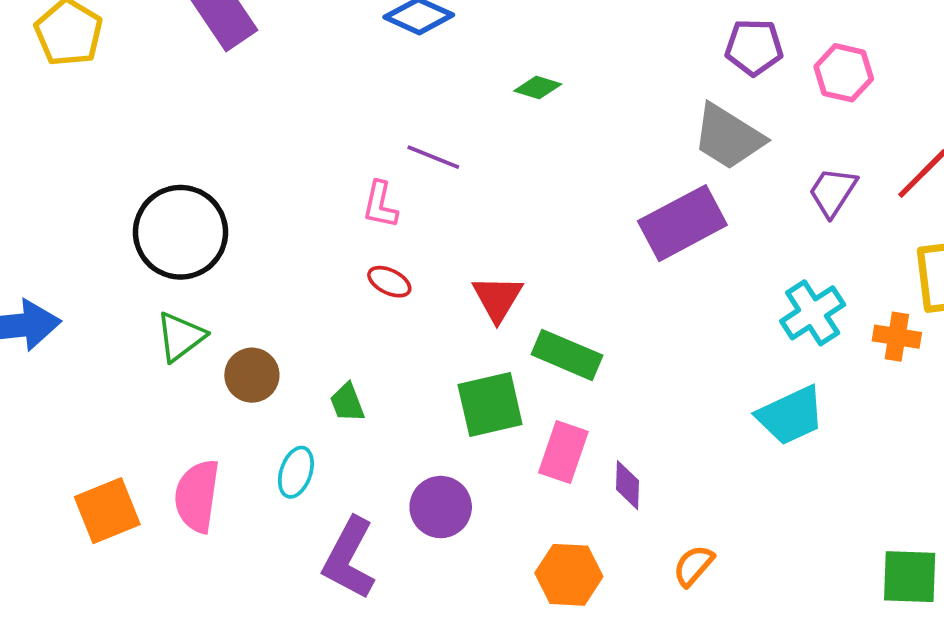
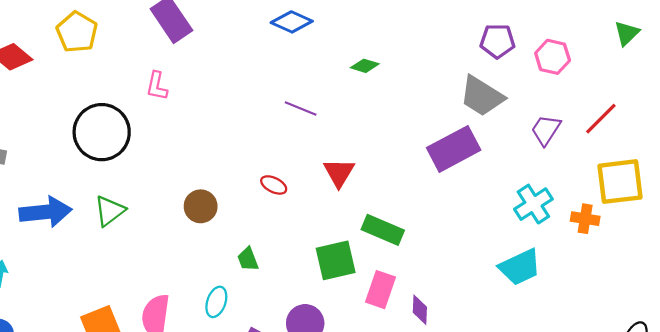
pink L-shape: (380, 205) -> (157, 86), moved
black circle: (181, 232) -> (102, 132), moved
red triangle: (497, 298) -> (339, 173), moved
green triangle: (181, 337) -> (110, 211), moved
brown circle: (252, 375) -> (201, 206), moved

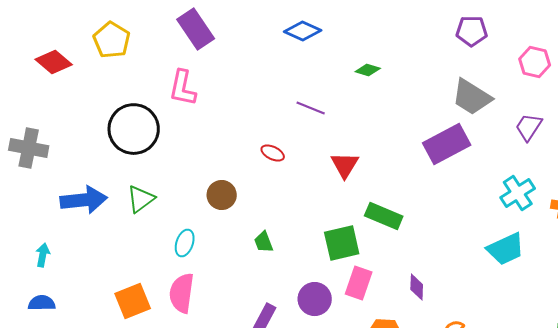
purple pentagon: (497, 41) -> (472, 31), moved
pink L-shape: (157, 86) -> (183, 88), size x1.4
red ellipse: (274, 185) -> (273, 153), moved
pink rectangle: (381, 290) -> (359, 283), moved
cyan ellipse: (216, 302) -> (185, 243), moved

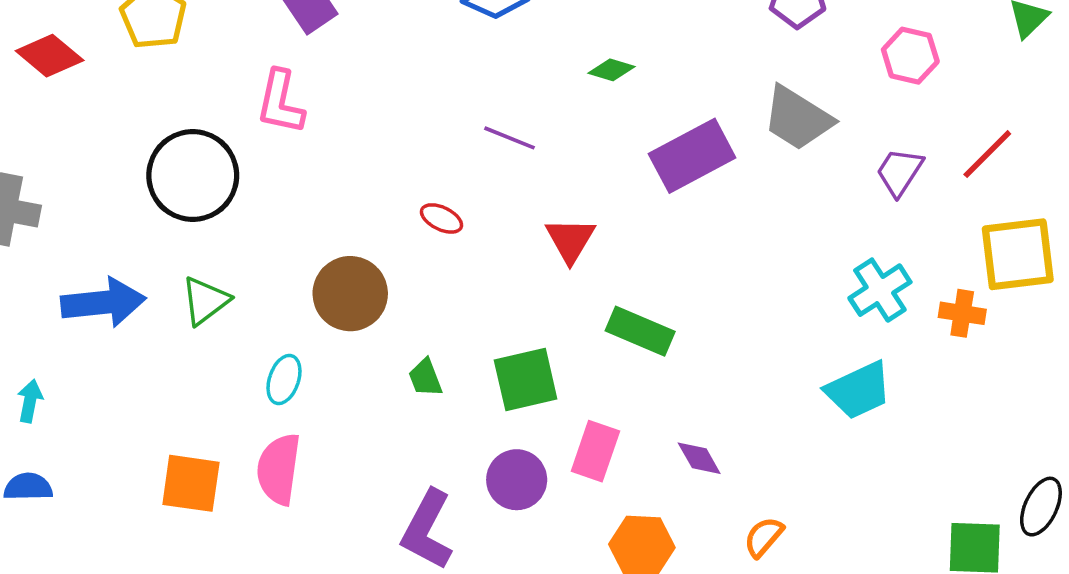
purple rectangle: (447, 144) -> (692, 156), moved
brown circle: (222, 195) -> (350, 294), size x1.4
green square: (342, 243) -> (526, 380), moved
purple diamond: (417, 287) -> (699, 458), turned -32
orange square: (133, 301) -> (191, 483), turned 30

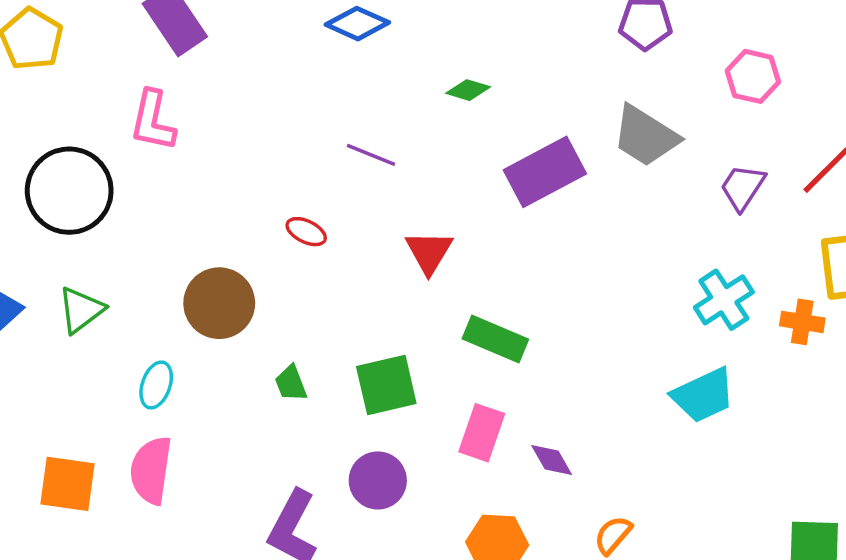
pink rectangle: (595, 451) -> (482, 433), moved

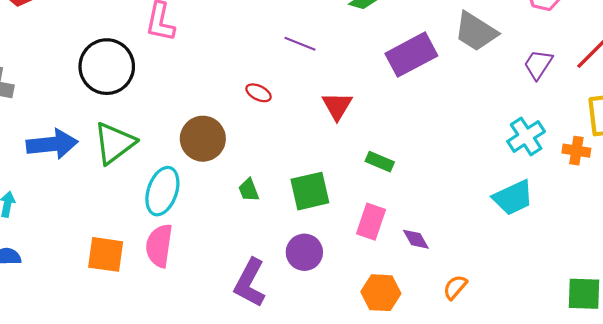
green triangle: (81, 310) -> (114, 143), size x1.4
green rectangle: (495, 339) -> (380, 162), size x0.7
cyan ellipse: (156, 385) -> (162, 191), size x1.6

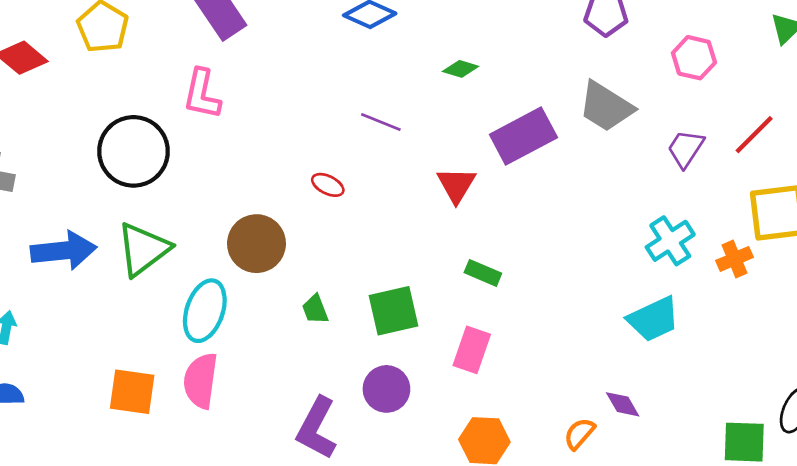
red triangle: (337, 106) -> (456, 185), moved
orange cross: (576, 151) -> (735, 259), turned -32
purple diamond: (416, 239) -> (623, 404), moved

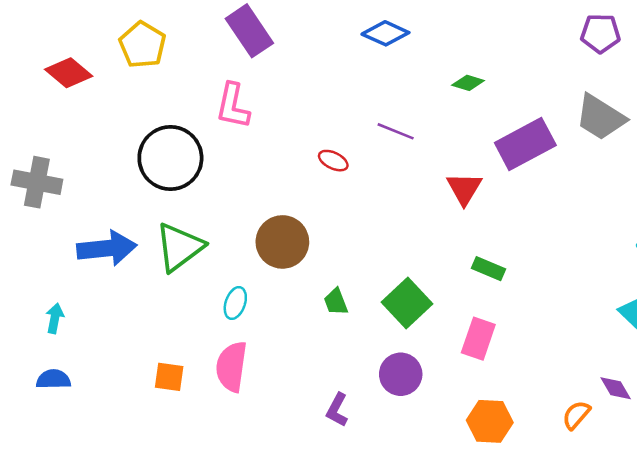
red ellipse: (328, 185) -> (333, 161), moved
cyan ellipse: (205, 311) -> (235, 303), size x0.6
green square: (393, 311) -> (407, 303), turned -30
orange square: (132, 392) -> (169, 377), size x0.7
purple L-shape: (317, 428) -> (337, 410), size x0.6

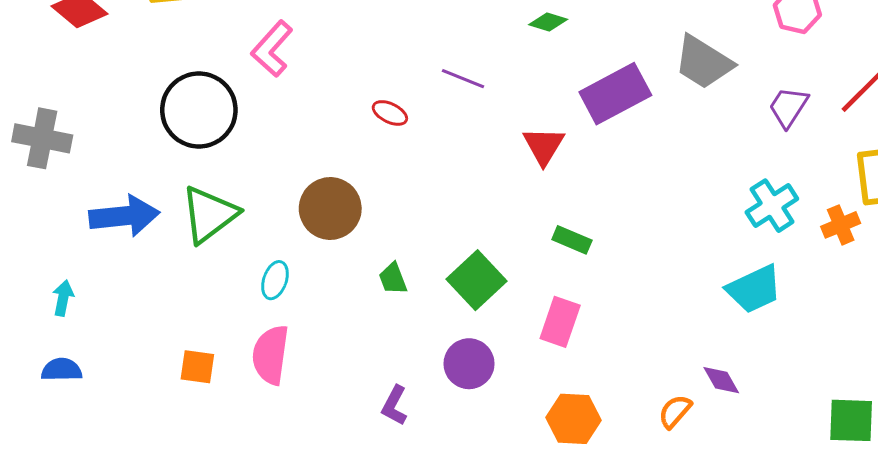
pink L-shape: (233, 106) -> (272, 49), turned 30

